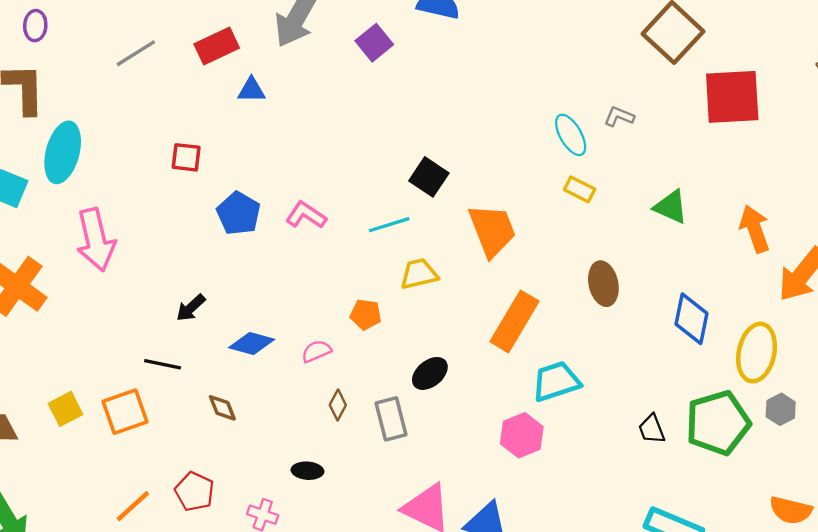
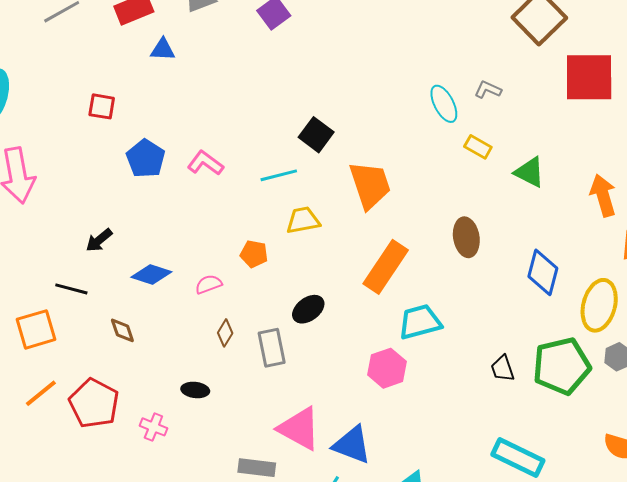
yellow rectangle: (580, 189) -> (478, 147), moved
red pentagon: (195, 492) -> (94, 403), size x1.4
orange line: (133, 506) -> (41, 393), moved

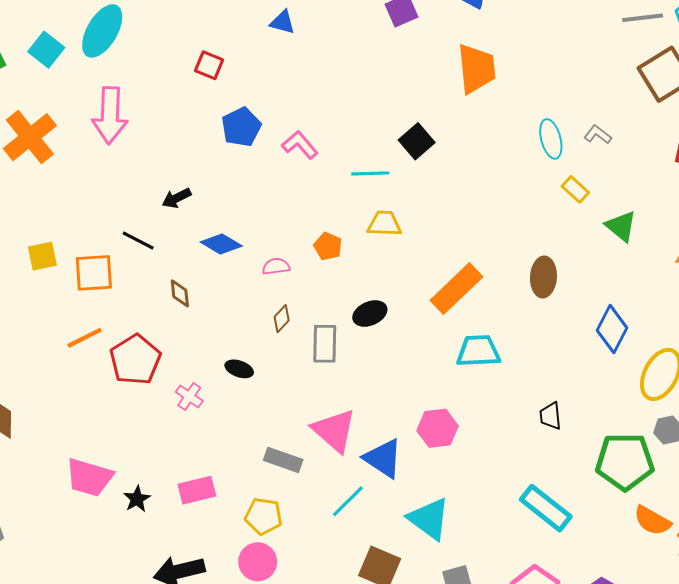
orange trapezoid: (370, 185) -> (476, 69), moved
green pentagon: (562, 366) -> (625, 462), moved
pink hexagon: (387, 368) -> (438, 428), moved

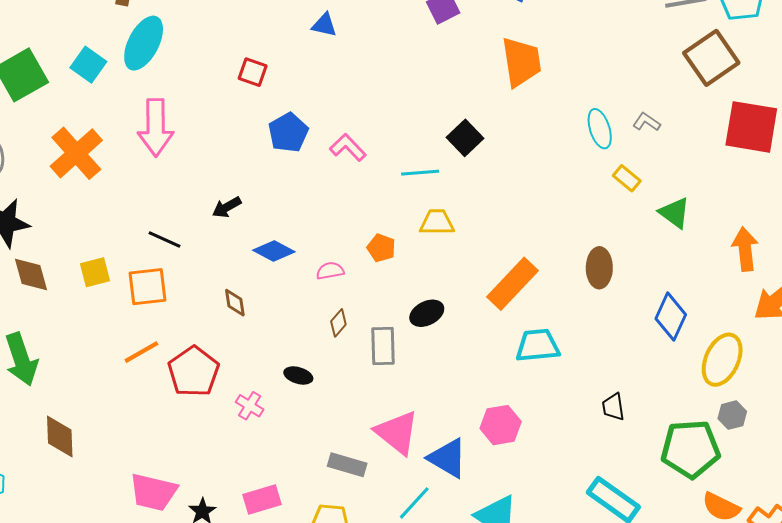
black line: (138, 241) -> (165, 239), moved

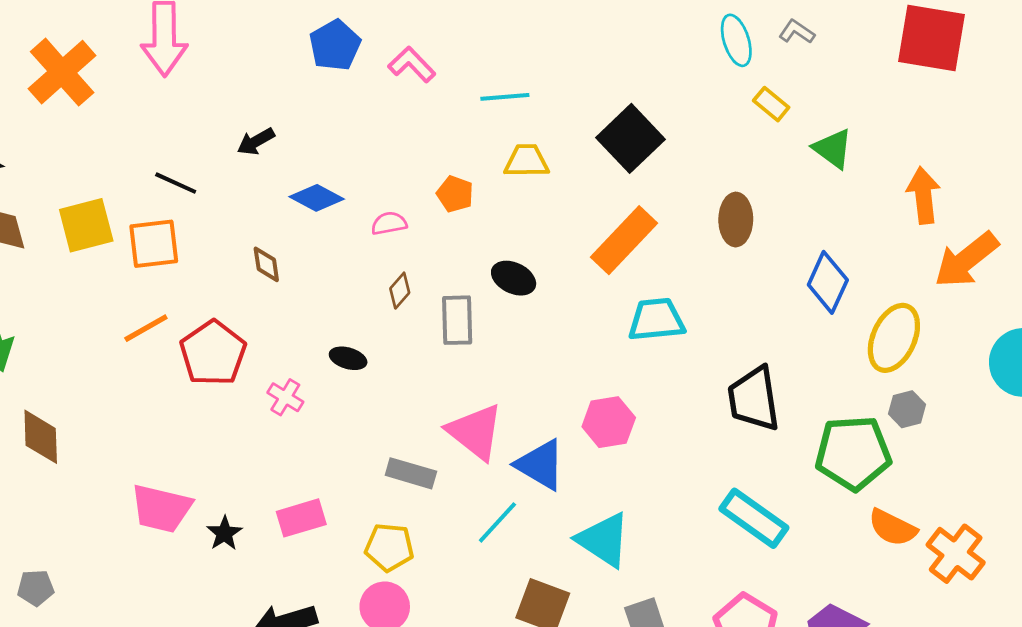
black square: (465, 138) -> (630, 138), moved, size x1.4
yellow square: (95, 272) -> (86, 225), size x1.4
black ellipse: (427, 313) -> (514, 278), turned 52
black trapezoid: (613, 407) -> (754, 399), size x1.8

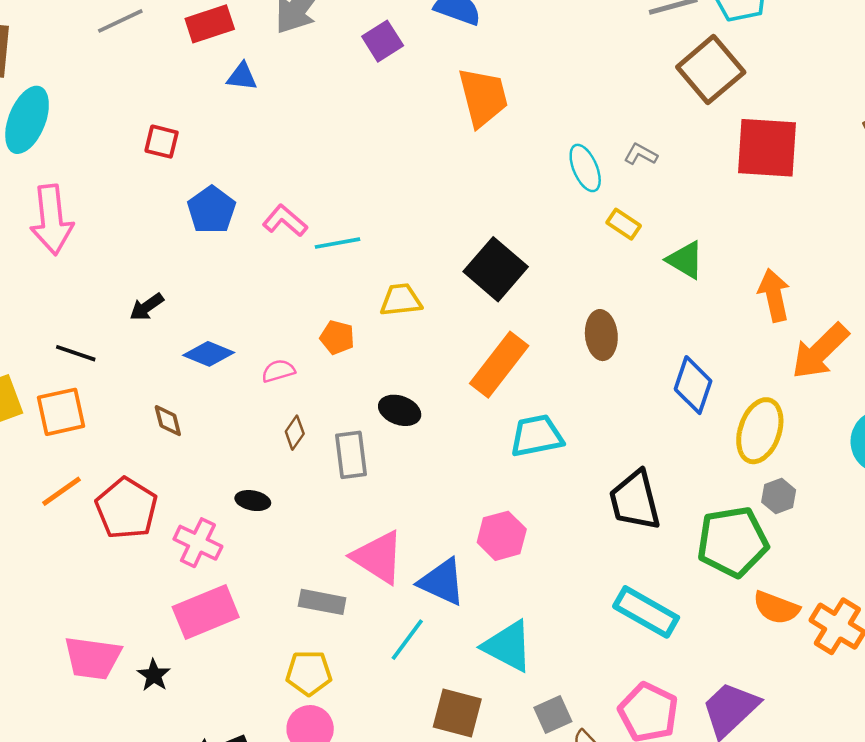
cyan line: (505, 97) -> (338, 243), moved
pink cross: (285, 397) -> (198, 543), size x1.4
pink rectangle: (301, 518) -> (206, 612), moved, size x1.4

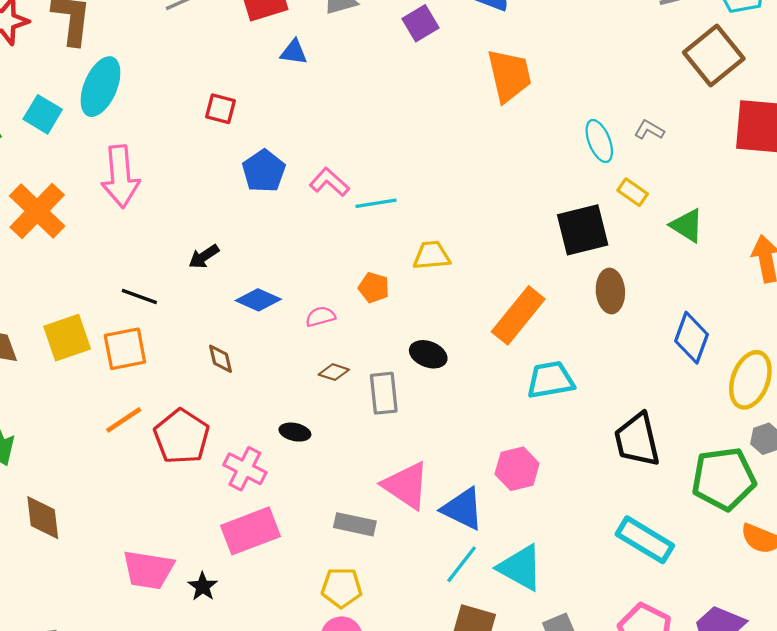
black square: (496, 269) -> (583, 230), moved, turned 34
brown diamond: (295, 433) -> (334, 372), turned 72
cyan line: (407, 640) -> (462, 564), moved

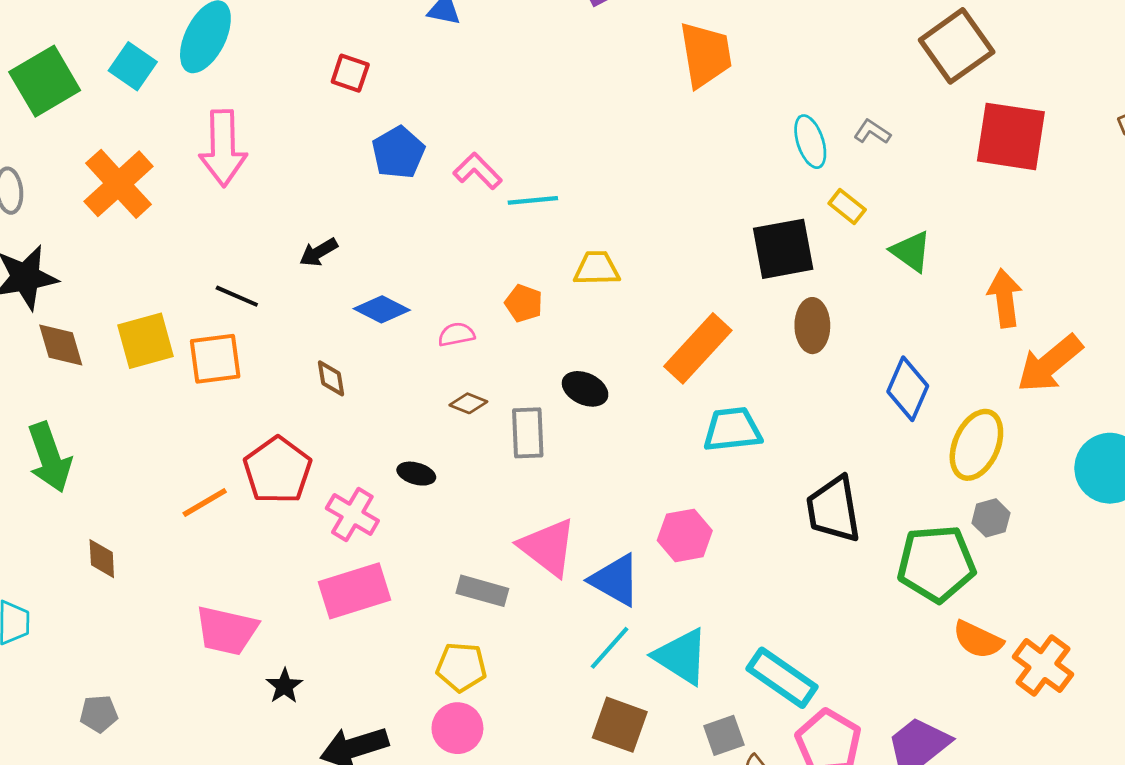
orange line: (124, 420) -> (205, 502), moved
brown diamond: (43, 518) -> (102, 559), size x0.7
cyan rectangle: (645, 540) -> (782, 678), moved
black star: (203, 586) -> (284, 686), moved

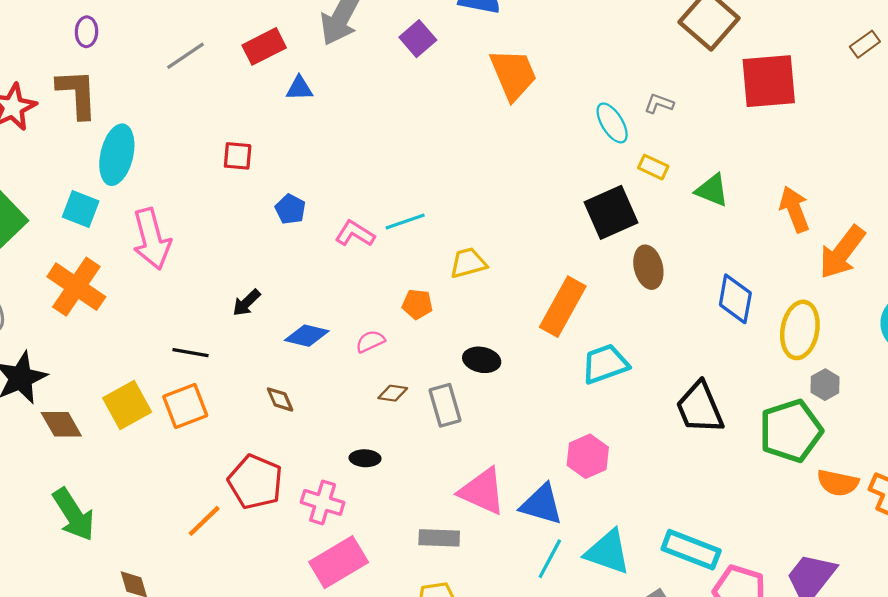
cyan square: (133, 66) -> (81, 209), moved
blue pentagon: (398, 152) -> (290, 209), size x0.7
pink L-shape: (478, 171) -> (355, 234), moved

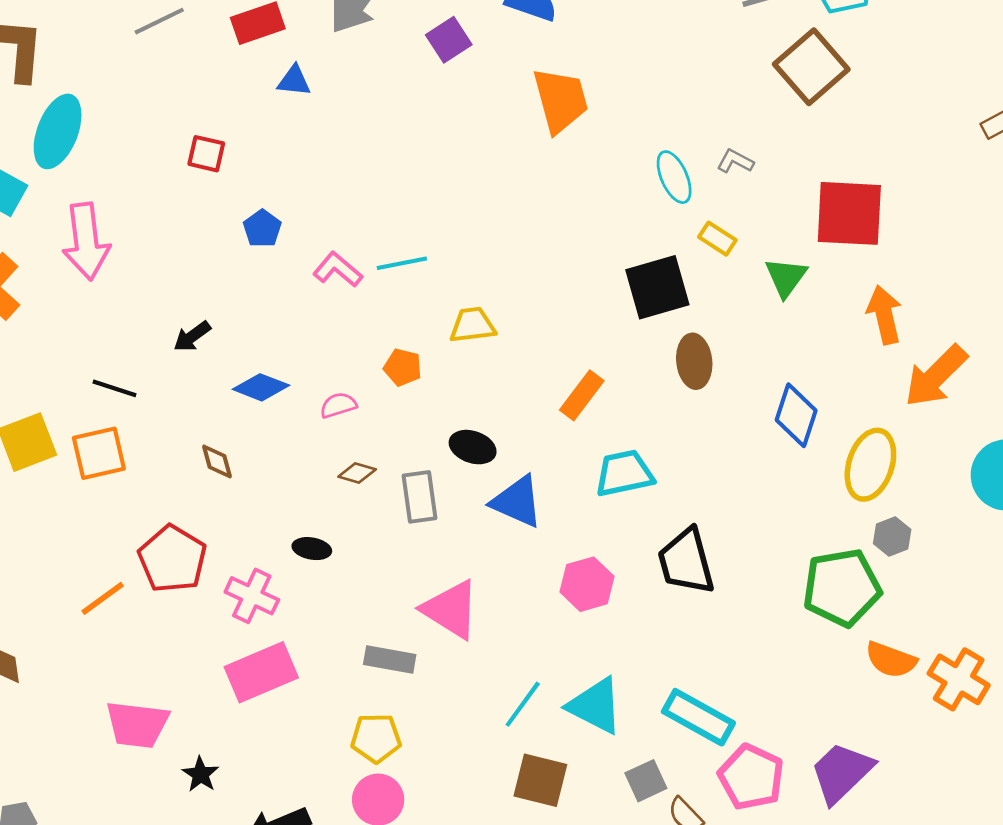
red square: (769, 81) -> (849, 213), moved
green triangle: (712, 190) -> (786, 277), turned 36
orange rectangle: (563, 307) -> (582, 395), size x0.7
black trapezoid: (700, 408) -> (686, 562), moved
blue triangle: (541, 504) -> (517, 502), moved

